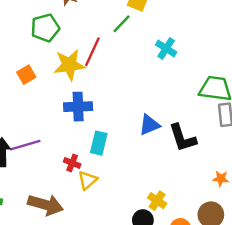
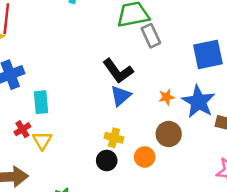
blue triangle: (149, 125) -> (121, 96), moved
red cross: (72, 163) -> (22, 129), turned -35

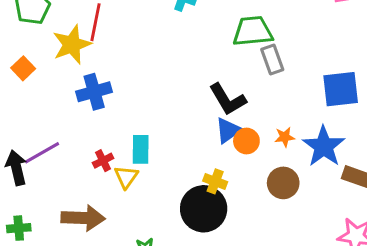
cyan rectangle: (41, 102) -> (141, 149), moved
orange circle: (145, 157) -> (246, 141), moved
black circle: (107, 161) -> (204, 209), size x1.8

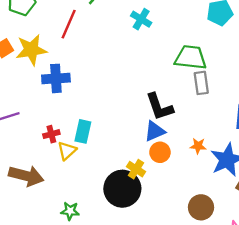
yellow star: (72, 44) -> (31, 50), moved
orange circle: (246, 141) -> (160, 152), moved
brown circle: (283, 183) -> (201, 207), moved

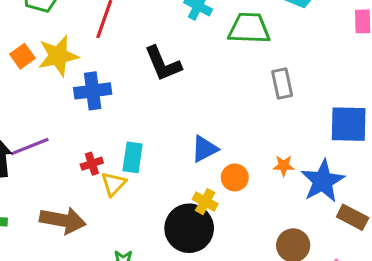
green trapezoid: (191, 57) -> (249, 28), moved
black L-shape: (159, 107) -> (163, 64), moved
blue triangle: (155, 131) -> (204, 149), moved

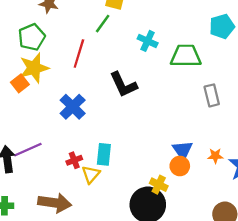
yellow star: (58, 56) -> (34, 68), moved
blue cross: (93, 91) -> (73, 107), turned -35
blue triangle: (204, 149) -> (183, 150), moved, turned -35

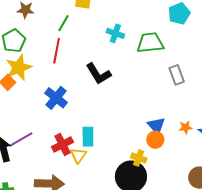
green line: (103, 24) -> (64, 23), moved
red cross: (74, 160) -> (62, 144), size x1.5

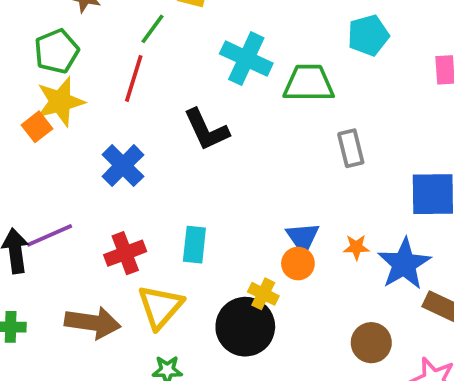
cyan cross: (115, 33) -> (246, 59), size x1.5
cyan rectangle: (88, 137) -> (194, 245), moved
yellow triangle: (78, 155) -> (160, 307), moved, size x1.5

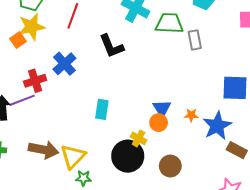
gray rectangle: (351, 148) -> (195, 40), moved
red cross: (125, 253) -> (35, 81), moved
yellow triangle: (160, 307) -> (73, 156), moved
brown circle: (371, 343) -> (170, 166), moved

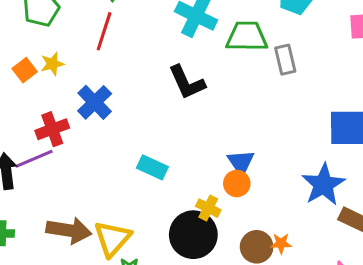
yellow star: (32, 27) -> (52, 64), moved, size x0.6
black L-shape: (112, 46) -> (187, 82), moved
cyan rectangle: (102, 109) -> (152, 167), turned -72
orange star: (191, 115) -> (281, 243), moved

